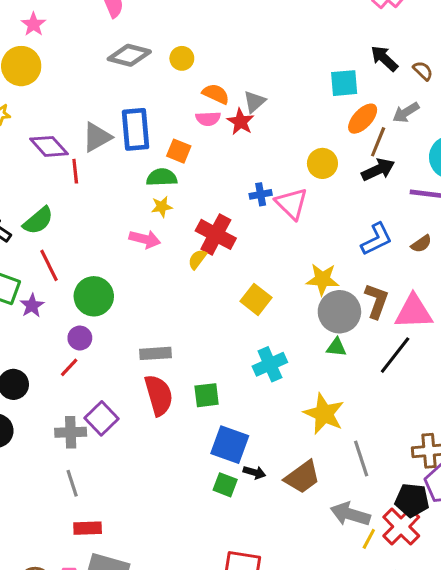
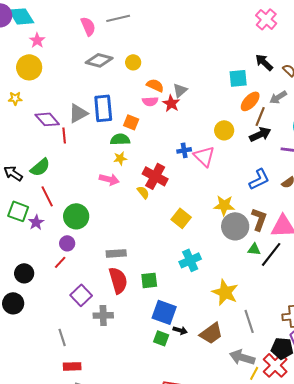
yellow semicircle: (197, 259) -> (143, 192), turned 104
green triangle: (336, 347) -> (254, 249), moved
gray cross: (71, 432) -> (103, 315), moved

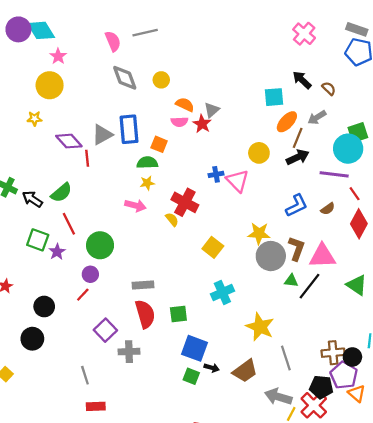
gray diamond: (99, 60) -> (125, 78), turned 56

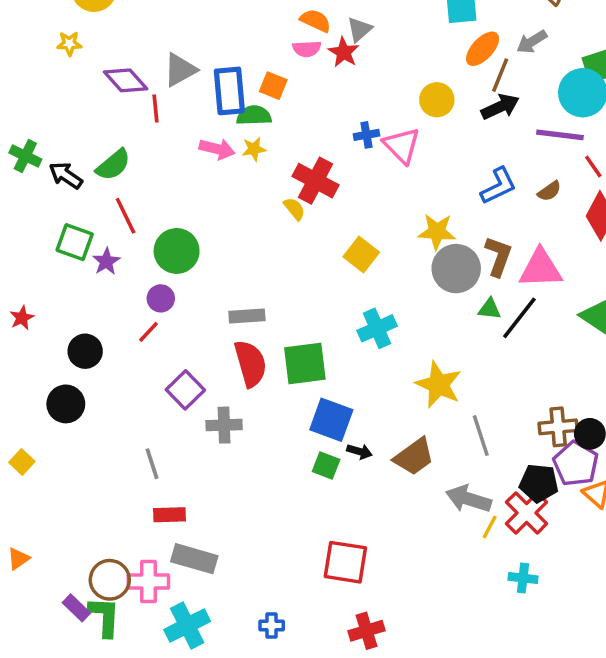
blue rectangle: (129, 129) -> (229, 91), moved
pink arrow: (135, 206) -> (217, 149), moved
green square: (178, 314) -> (305, 363), size x1.5

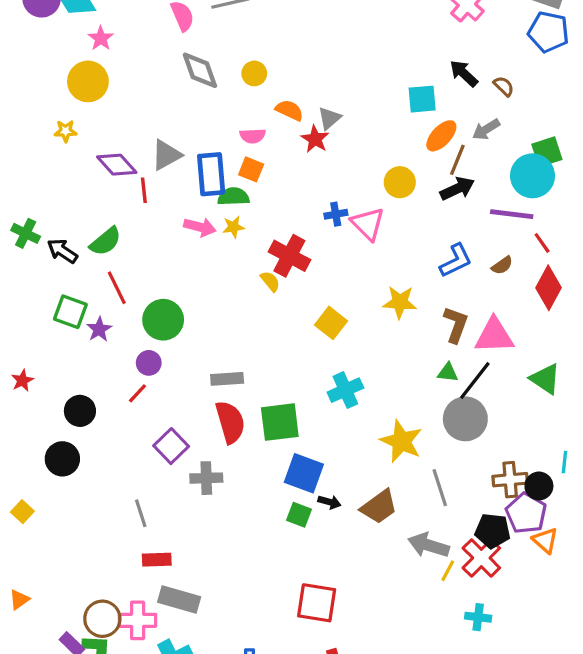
pink semicircle: (307, 49) -> (253, 136), moved
gray circle: (456, 269) -> (465, 419), moved

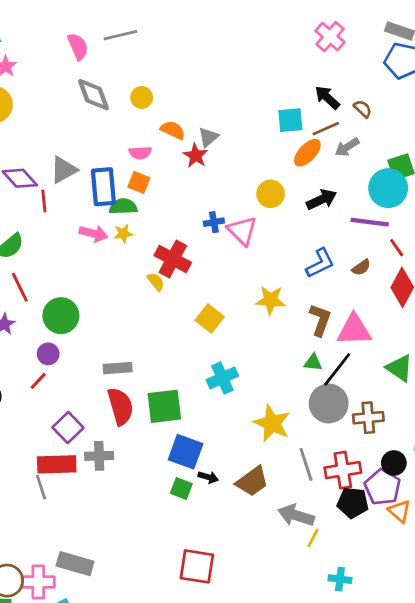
brown line: (457, 160) -> (326, 129), moved, turned 44
brown cross: (510, 480) -> (368, 418), moved
red cross: (481, 558) -> (343, 470), moved, turned 36
red rectangle: (157, 560) -> (57, 464), moved, size x1.5

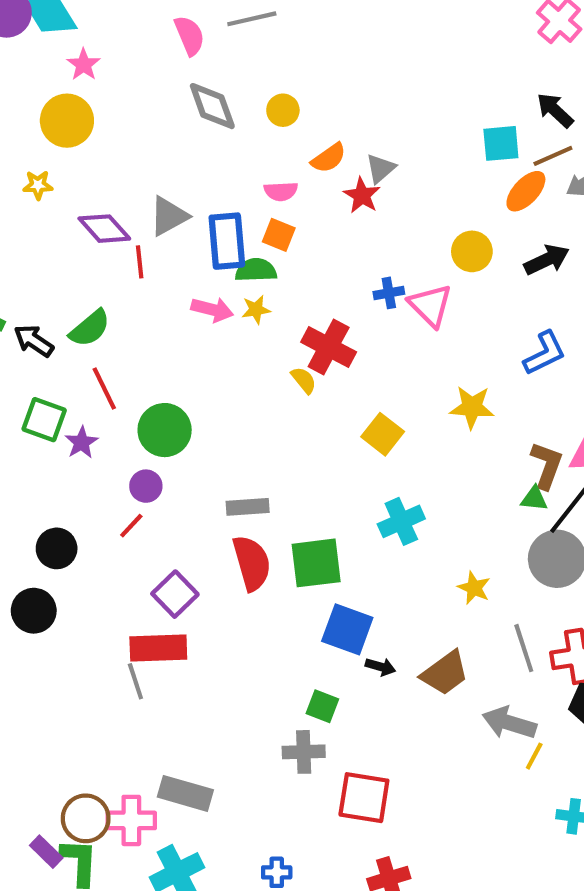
orange semicircle: (173, 130) -> (329, 158), turned 120
brown L-shape: (320, 320) -> (547, 465), moved
yellow star: (272, 423) -> (474, 588), size x0.6
gray cross: (99, 456) -> (304, 752), moved
green square: (181, 488) -> (322, 706), moved

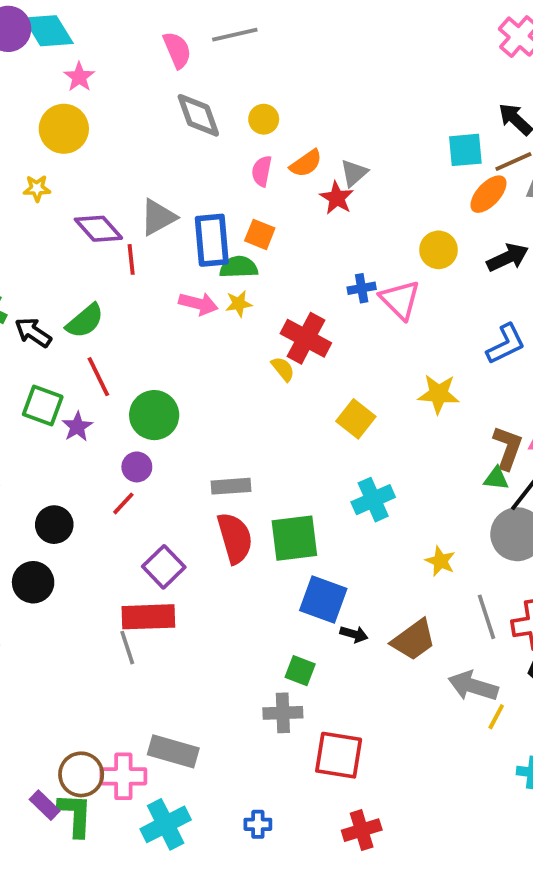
pink semicircle: (281, 191) -> (262, 171), moved, turned 104

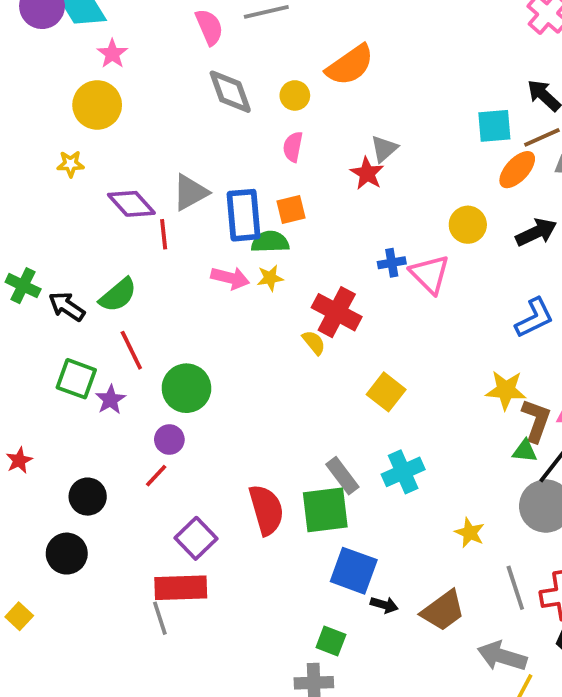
orange semicircle: (306, 163) -> (350, 65), moved, size x1.5
orange square: (260, 234) -> (291, 210), turned -36
yellow star: (439, 394) -> (506, 390), moved
gray rectangle: (231, 486) -> (342, 476), moved, turned 57

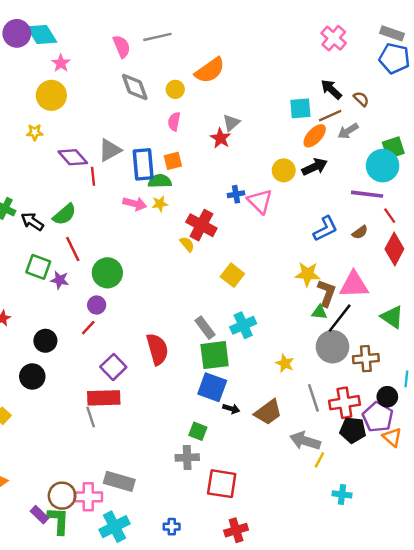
black arrow: (536, 232) -> (315, 167), moved
purple star: (110, 400) -> (60, 280), turned -30
green square: (325, 510) -> (215, 355), moved

